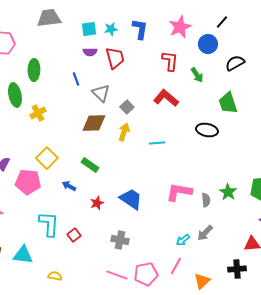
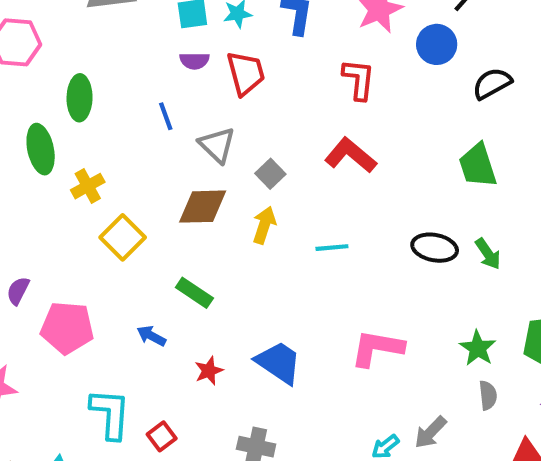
green arrow: (197, 75) -> (488, 254), moved
black ellipse: (207, 130) -> (435, 248), moved
yellow square: (47, 158) -> (123, 237), moved
gray semicircle: (206, 200) -> (488, 395), moved

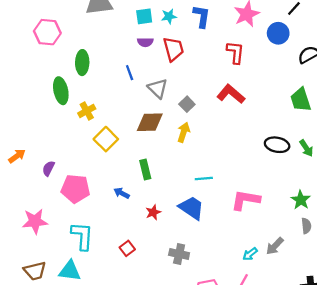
cyan line: (332, 248) -> (204, 179), moved
green rectangle: (194, 293) -> (145, 170), turned 42
cyan L-shape: (110, 414) -> (82, 236), moved

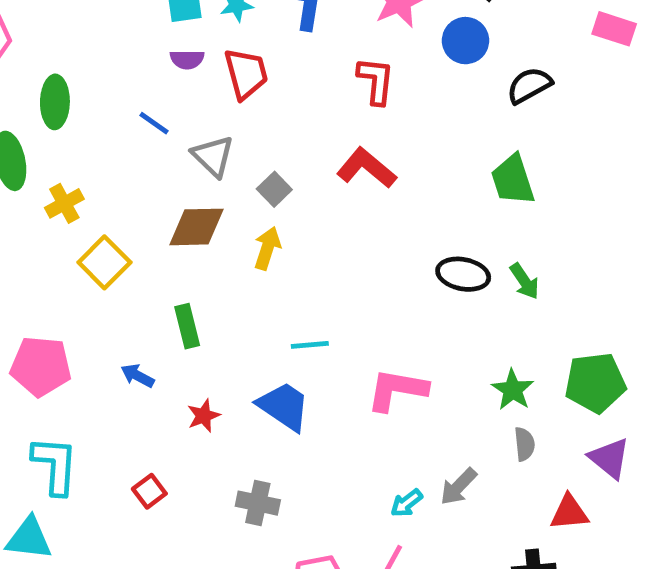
blue line: (130, 73) -> (154, 123), turned -35

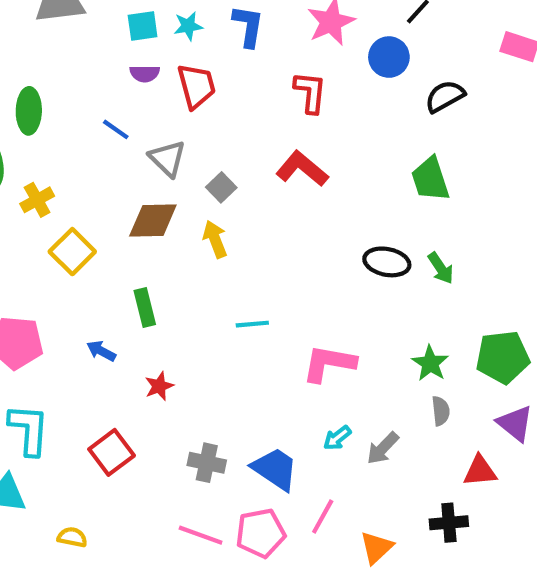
yellow arrow: (267, 248) -> (215, 239), turned -39
blue trapezoid: (284, 406) -> (275, 469), moved
red square: (149, 491) -> (112, 452), size x1.5
cyan arrow: (407, 503) -> (337, 438), moved

